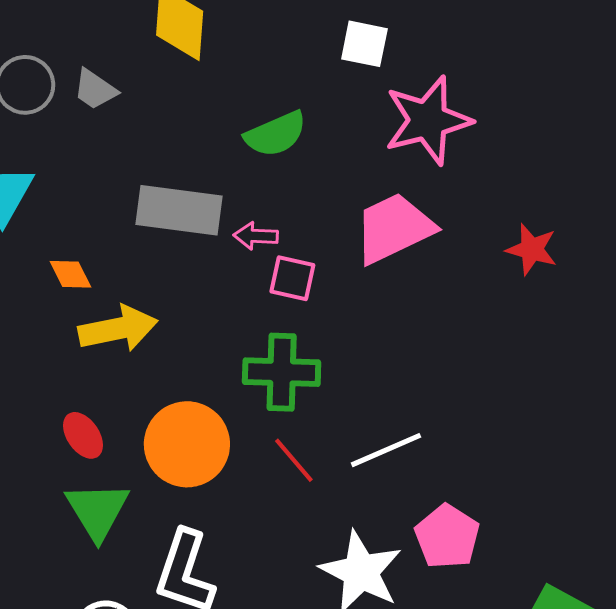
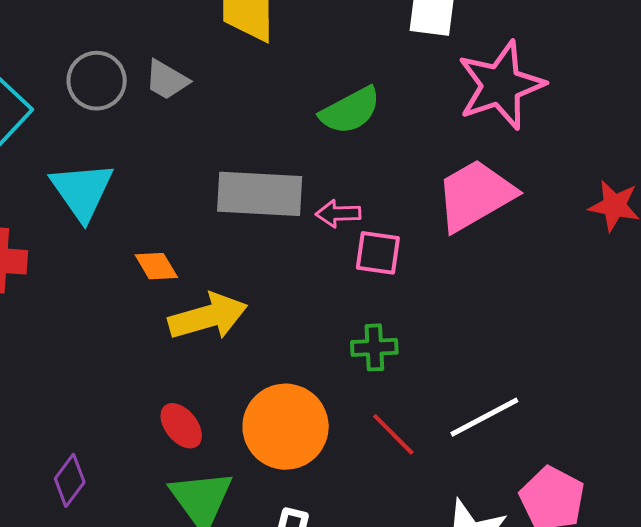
green cross: (282, 372) -> (374, 347), size x0.6

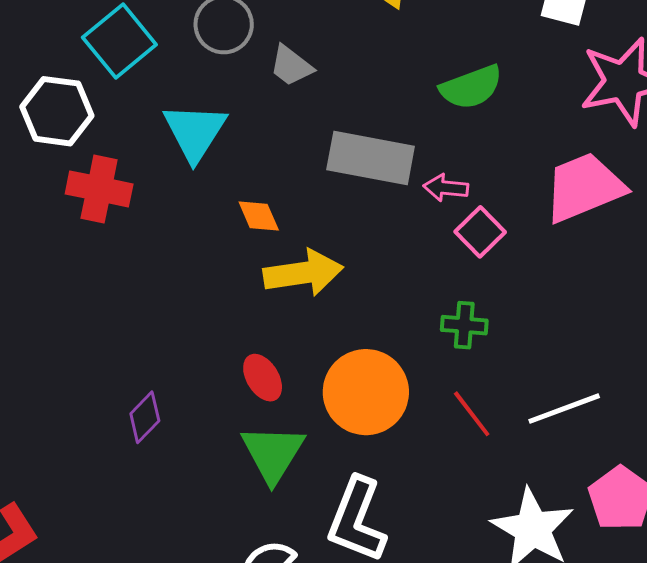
gray trapezoid: (167, 80) -> (291, 66), moved
pink square: (378, 253) -> (480, 232), turned 30

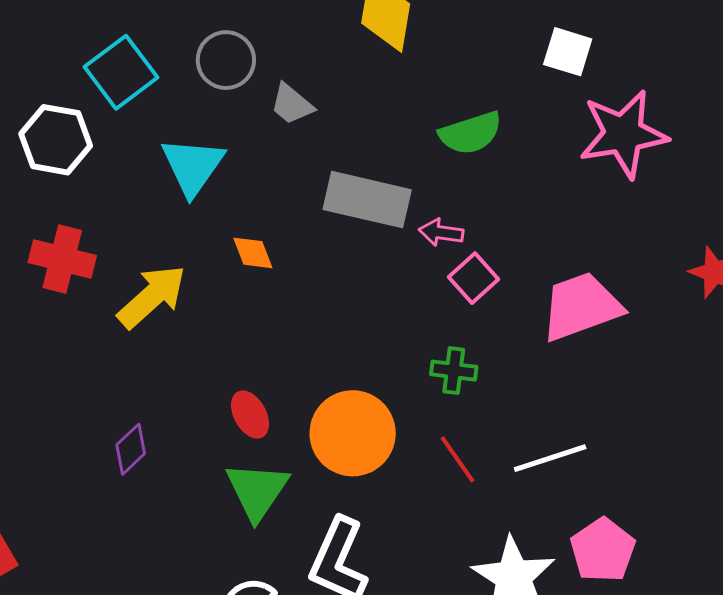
pink trapezoid: (584, 187) -> (581, 307), moved
red cross: (99, 189) -> (62, 259), moved
yellow arrow: (303, 273) -> (152, 297), moved, turned -36

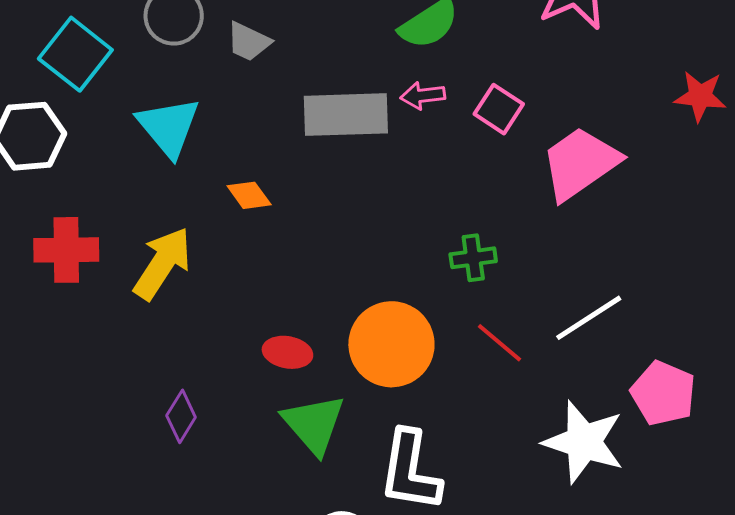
pink arrow: (441, 232) -> (423, 96), moved
pink square: (473, 278) -> (499, 109), moved
red ellipse: (250, 414) -> (287, 352), turned -36

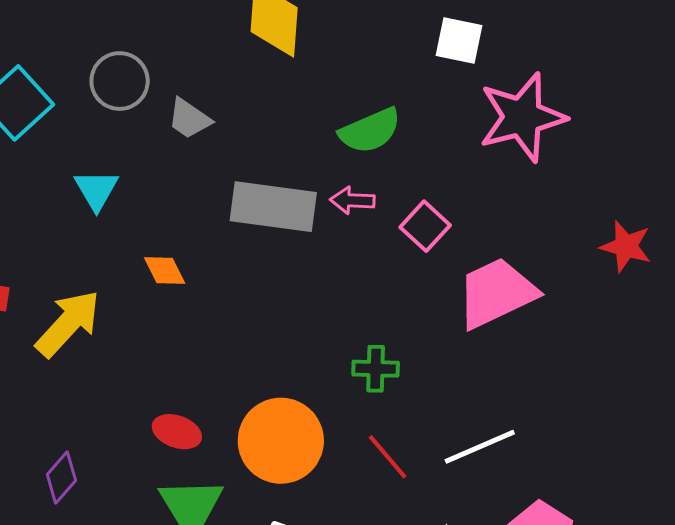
cyan triangle: (169, 127) -> (96, 190), size x0.7

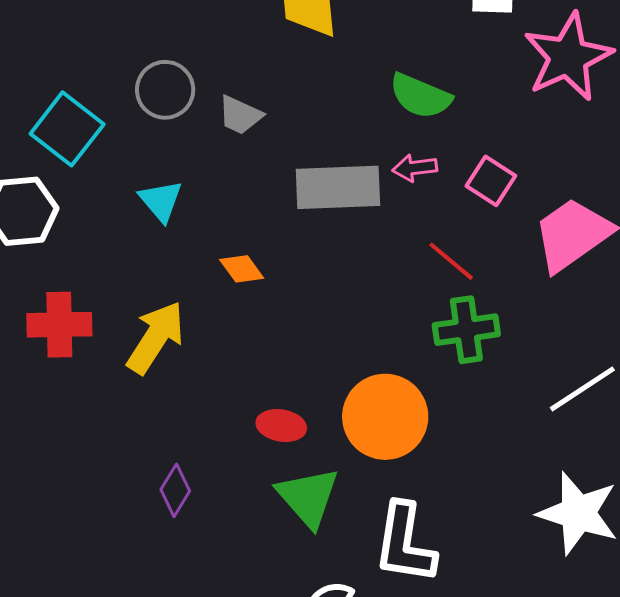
green semicircle: (370, 131) -> (420, 96), turned 56
green cross: (376, 369) -> (466, 330), size x1.4
red line: (388, 457) -> (451, 261), moved

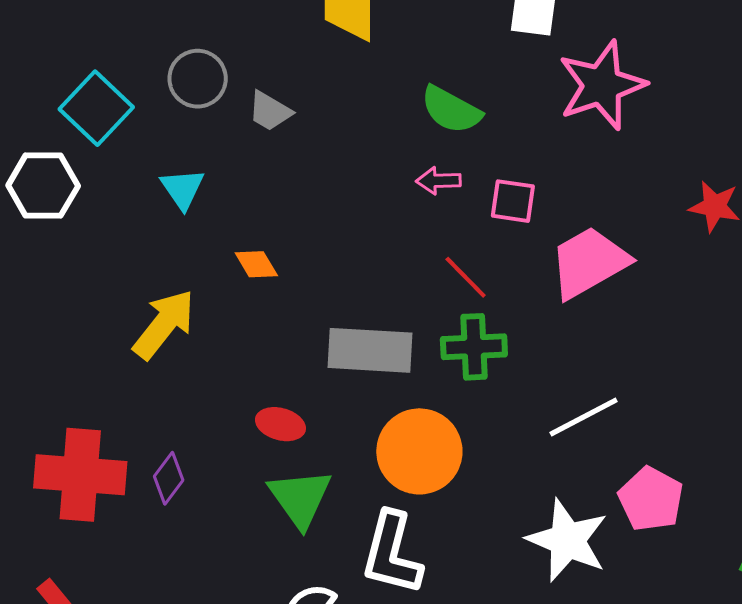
pink square: (491, 181) -> (513, 201), turned -30
gray rectangle: (338, 187) -> (370, 350), moved
red cross: (59, 325) -> (80, 475), moved, size x1.4
orange circle: (385, 417) -> (419, 451), moved

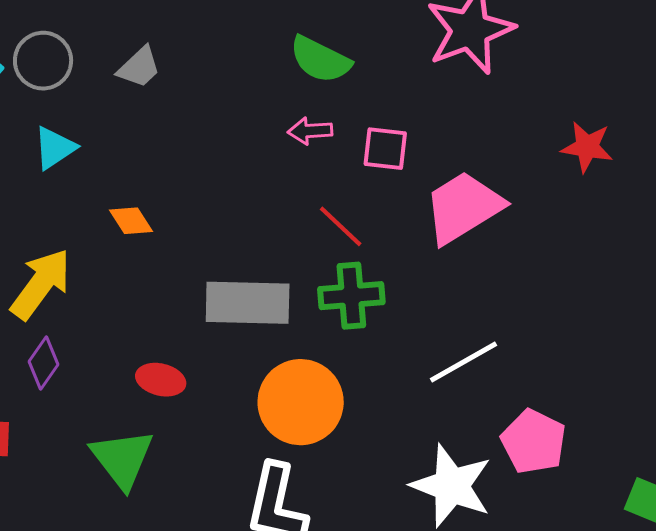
gray circle: (198, 79) -> (43, 61), moved
gray trapezoid: (270, 111) -> (139, 67), turned -72
cyan triangle: (182, 189) -> (55, 148), turned 33
purple diamond: (169, 478) -> (44, 363), moved
green triangle: (300, 498) -> (122, 459), moved

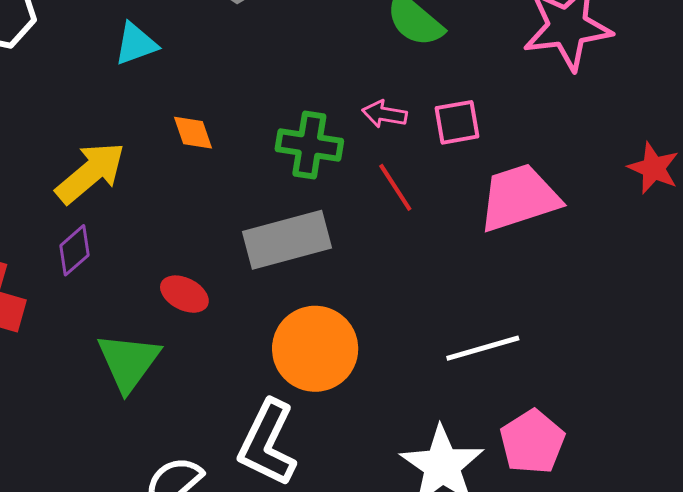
pink arrow: (310, 131) -> (384, 114), moved
pink square: (385, 149) -> (457, 122), turned -30
green cross: (351, 296) -> (309, 145), moved
gray rectangle: (248, 303) -> (287, 240), turned -30

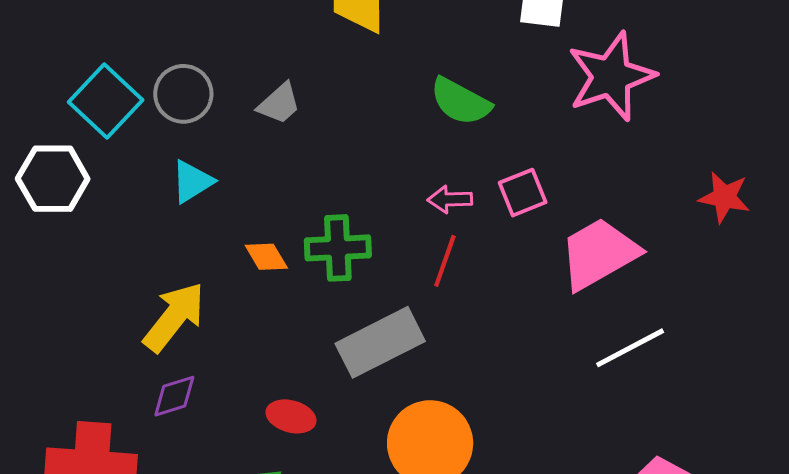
green cross: (309, 145) -> (338, 248), moved
red line: (395, 187) -> (445, 261), moved, turned 64
purple diamond: (74, 250) -> (174, 396), turned 36
white line: (483, 348) -> (630, 348), moved

